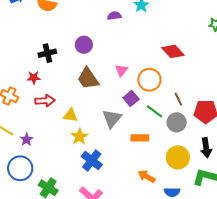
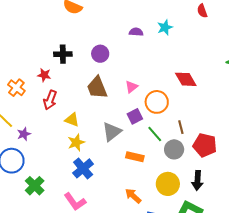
red arrow: (45, 101) -> (50, 100), turned 102

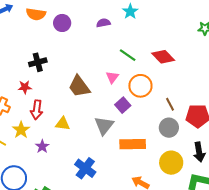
purple circle: (100, 54) -> (62, 23), moved
purple star: (24, 134) -> (42, 146), moved
green line: (155, 134) -> (128, 55), moved
yellow star: (76, 142) -> (21, 130), moved
orange rectangle: (135, 157) -> (133, 144), size x1.4

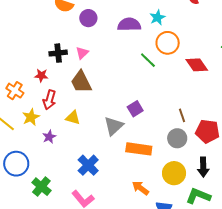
purple semicircle: (103, 23) -> (129, 25), size x1.6
red diamond: (163, 57) -> (197, 65), moved
pink triangle: (112, 77) -> (82, 53), moved
brown trapezoid: (79, 86) -> (81, 82), moved
orange circle: (140, 86) -> (168, 43), moved

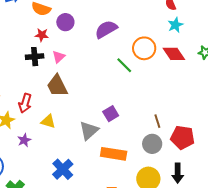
cyan star: (157, 17) -> (175, 25), moved
purple semicircle: (129, 25) -> (106, 29), turned -30
red diamond: (197, 65) -> (174, 54), moved
red star: (41, 75) -> (42, 35), moved

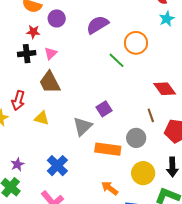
red diamond: (174, 54) -> (165, 89), moved
purple star: (24, 140) -> (17, 164), moved
gray circle: (152, 144) -> (136, 138), moved

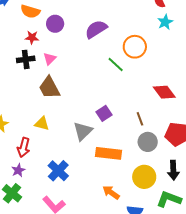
red arrow: (18, 100) -> (24, 147), moved
brown line: (151, 115) -> (140, 119), moved
gray circle: (136, 138) -> (148, 142), moved

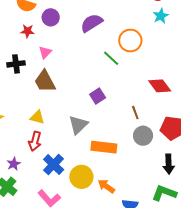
black cross: (26, 59) -> (16, 64), moved
purple square: (104, 113) -> (98, 96), moved
red arrow: (24, 147) -> (35, 141), moved
yellow circle: (144, 177) -> (81, 177), moved

